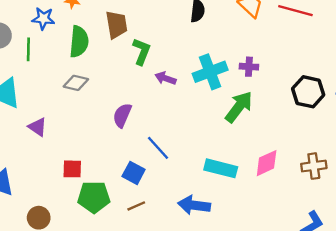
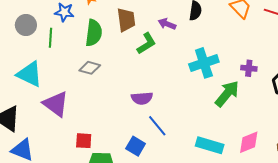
green L-shape: (142, 51) -> (146, 43), turned 35
purple cross: (249, 67) -> (249, 68), moved
purple arrow: (165, 78) -> (167, 24), moved
purple semicircle: (122, 115) -> (142, 98), moved, turned -120
purple triangle: (38, 127) -> (56, 104), size x1.6

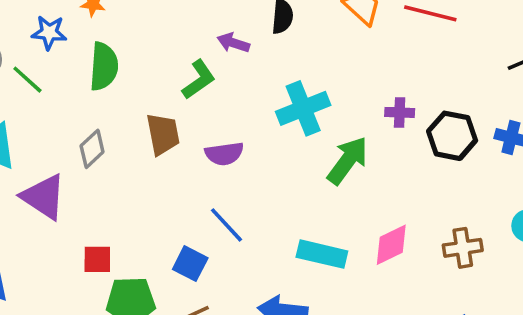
brown trapezoid: (126, 20) -> (163, 134), moved
green line: (51, 38) -> (27, 80), turned -48
gray diamond: (90, 68) -> (92, 149), moved, turned -55
purple cross: (249, 68) -> (400, 112), moved
purple semicircle: (142, 98) -> (224, 154), moved

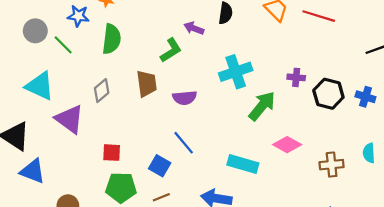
pink diamond: (391, 245) -> (287, 145), moved, turned 52
red square: (97, 259) -> (112, 153), moved

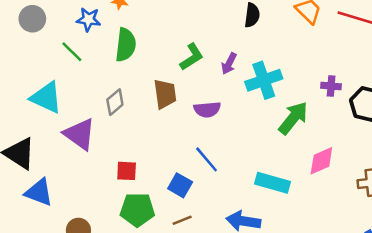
purple arrow: (194, 28) -> (229, 64), moved, turned -84
gray circle: (35, 31) -> (32, 19), moved
pink diamond: (287, 145) -> (321, 161), turned -52

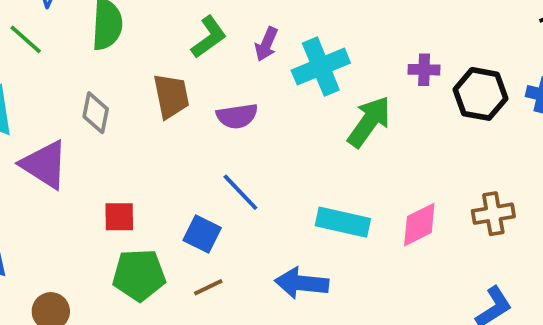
gray diamond: (115, 102) -> (96, 113), turned -35
pink diamond: (321, 161) -> (419, 225), moved

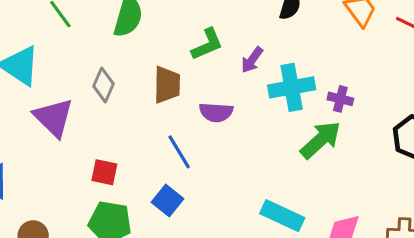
purple cross: (424, 70) -> (340, 99), moved
blue line: (240, 192) -> (179, 152), moved

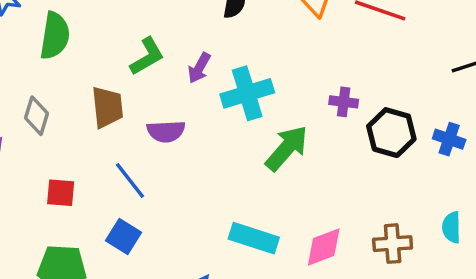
purple cross: (340, 99) -> (344, 102), moved
red square: (104, 172) -> (61, 193), moved

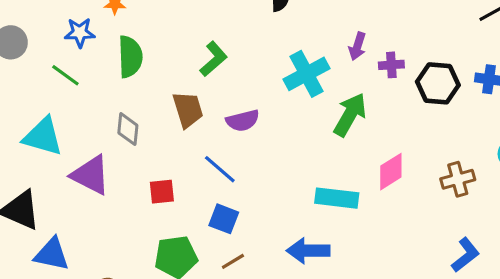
purple arrow: (199, 68) -> (357, 46), moved
pink diamond: (324, 247) -> (391, 172), moved

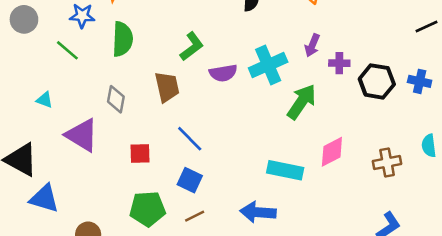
purple semicircle: (243, 121) -> (223, 73), moved
cyan triangle: (43, 136) -> (45, 100), size x0.5

